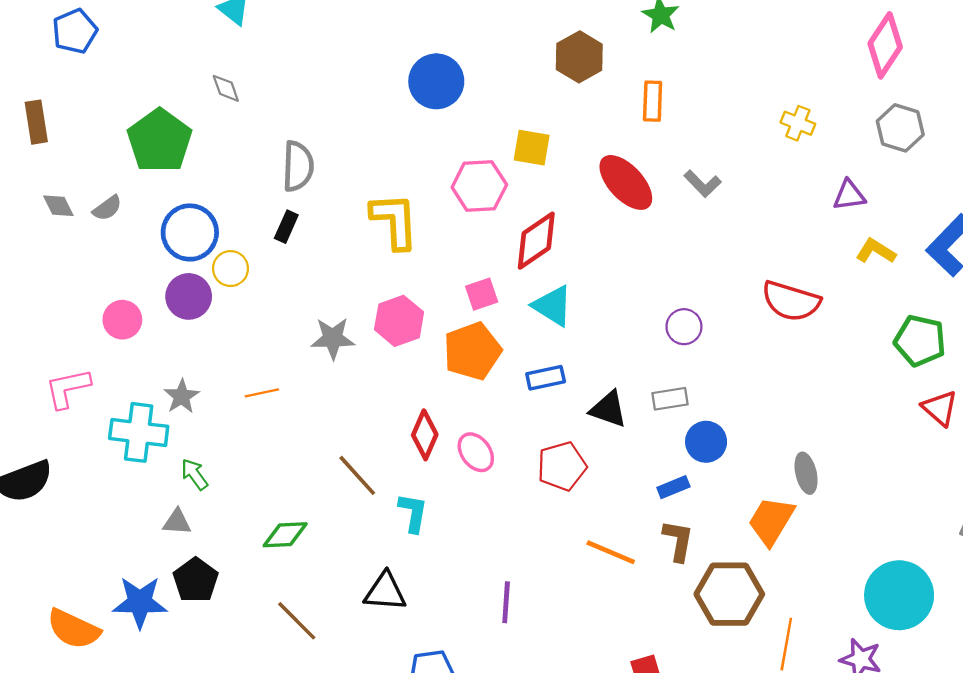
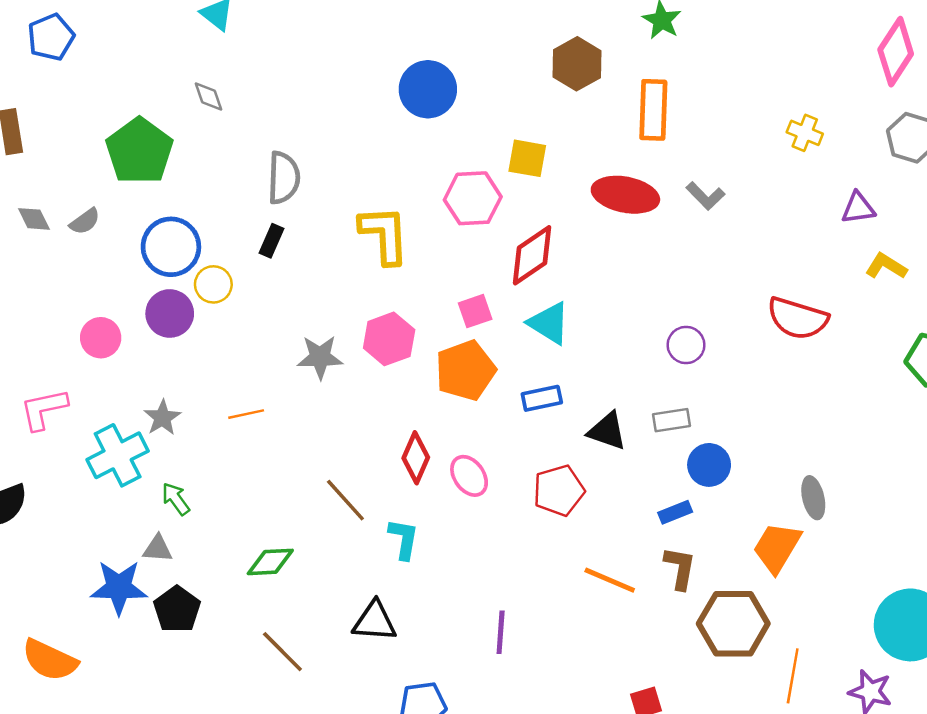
orange rectangle: (653, 101) -> (653, 110), size x1.4
red ellipse: (626, 182) -> (625, 195), turned -36
cyan cross: (139, 432) -> (118, 455), turned -34
blue star: (140, 602) -> (119, 587), moved

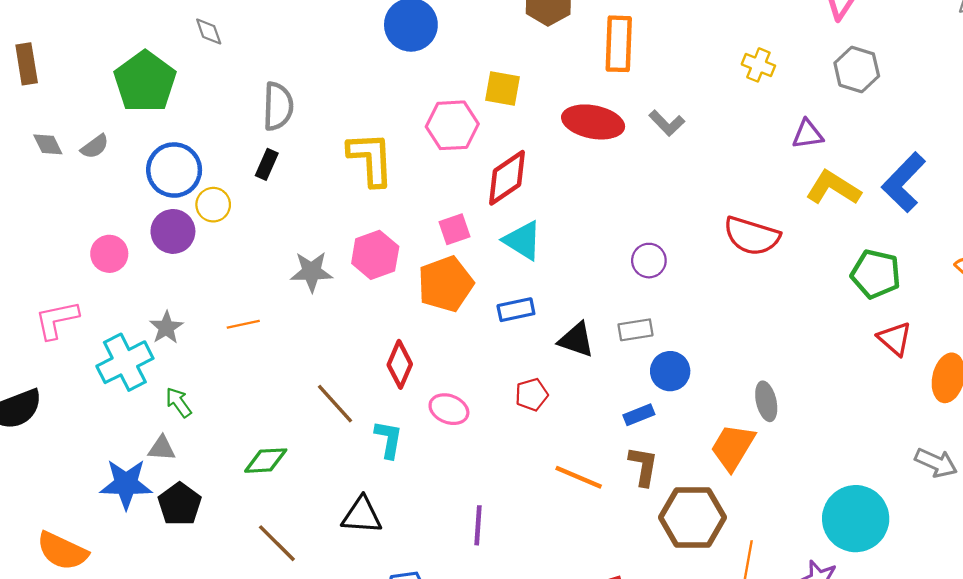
yellow L-shape: (886, 266) -> (833, 188), size x1.4
pink ellipse: (469, 476) -> (449, 409), moved, turned -33
red pentagon: (559, 490) -> (532, 395), size x0.7

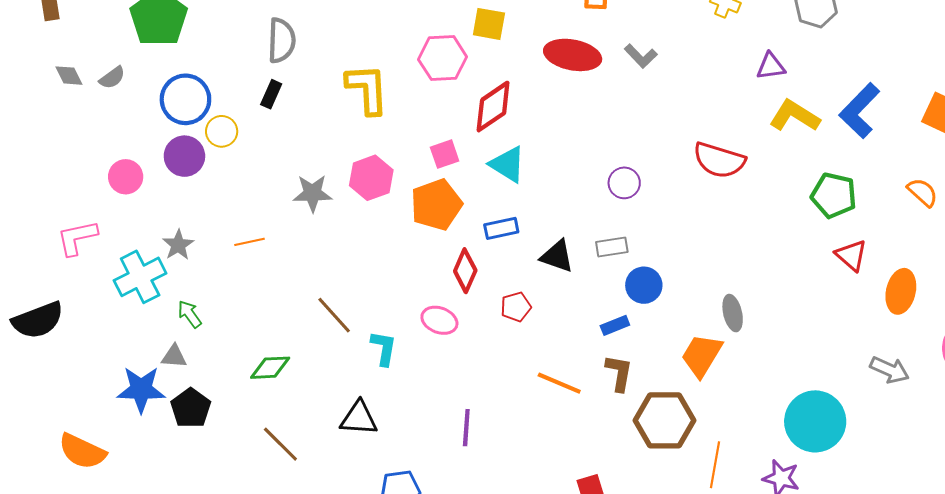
red diamond: (400, 364) -> (465, 271), moved

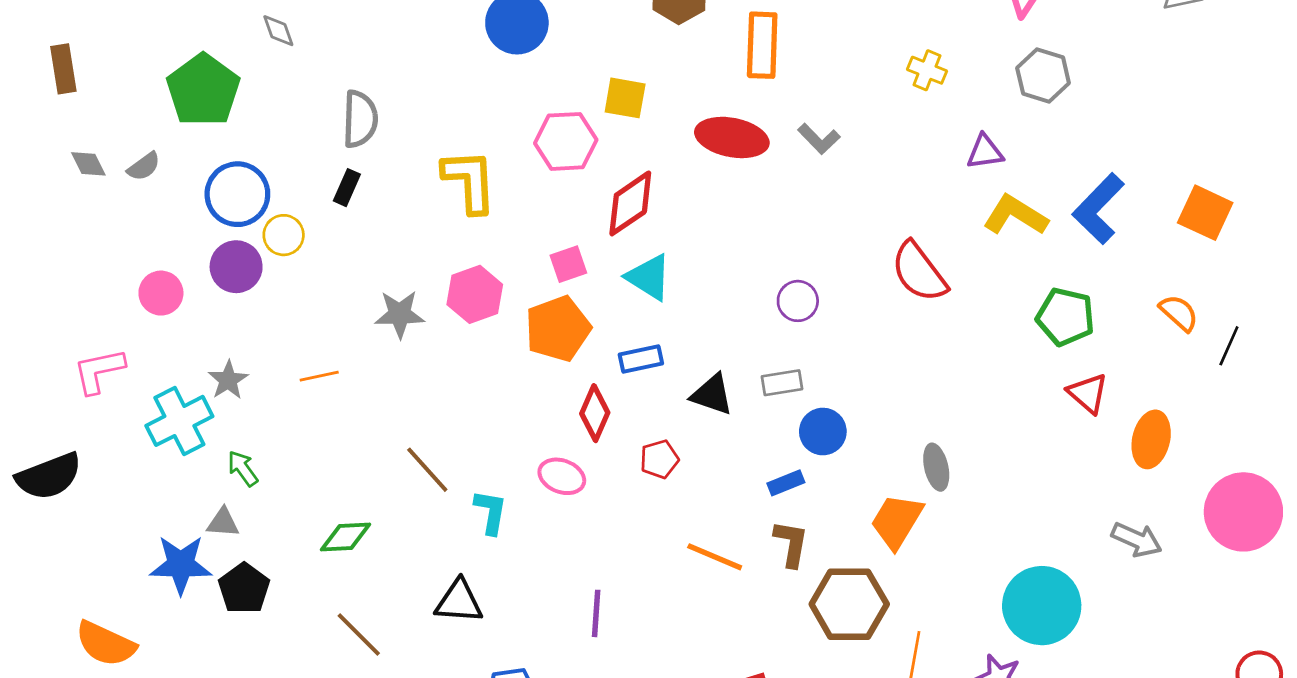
red semicircle: (719, 160) -> (919, 272), turned 36

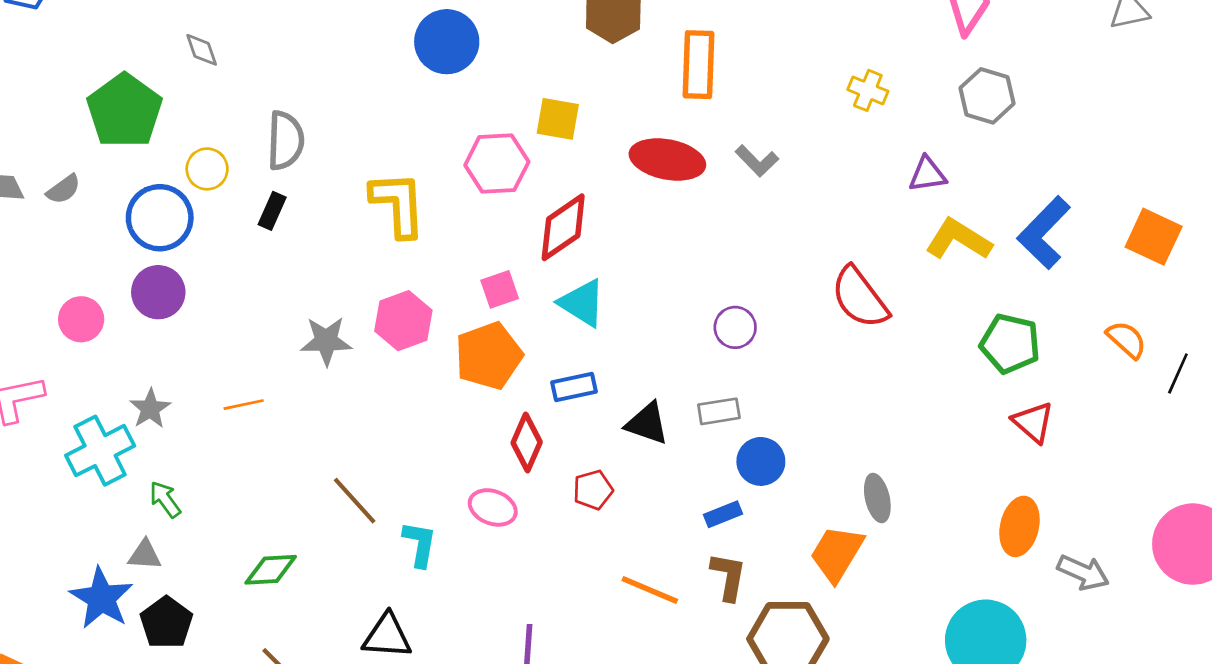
yellow circle: (284, 235) -> (207, 169), moved
orange ellipse: (1151, 439) -> (1020, 526), moved
blue star: (181, 565) -> (101, 598), turned 30

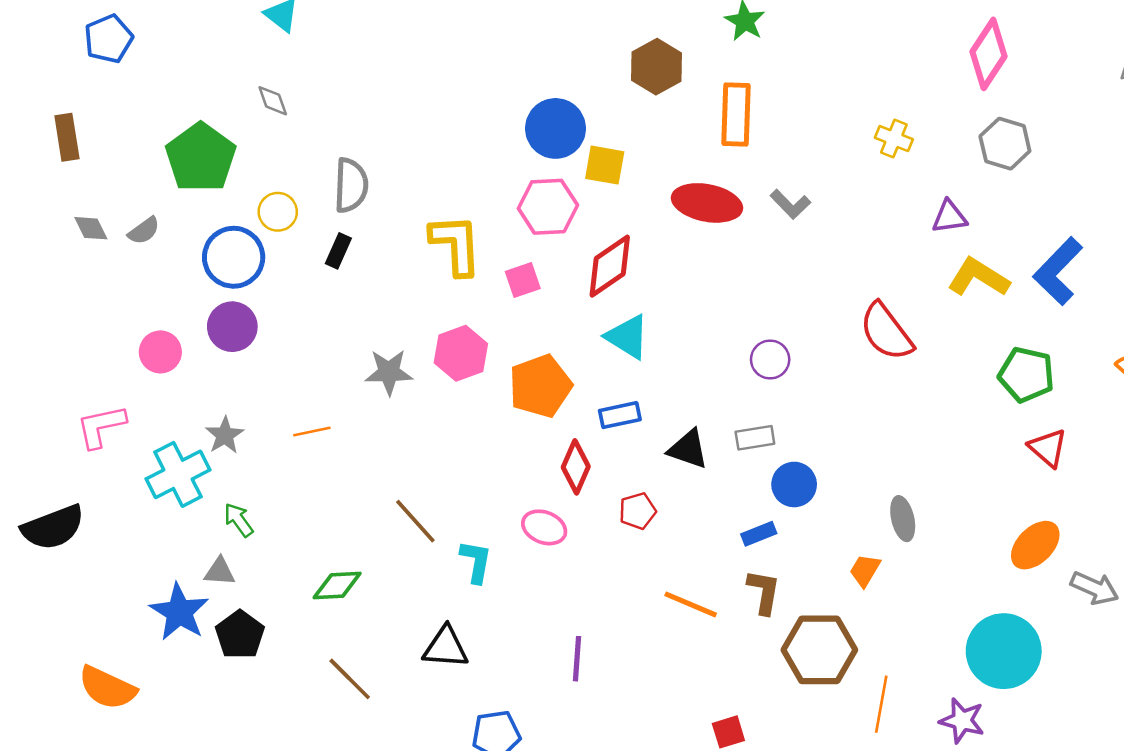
blue circle: (447, 42) -> (555, 128), moved
pink square: (500, 289) -> (523, 280), moved
orange ellipse: (1020, 526) -> (1035, 545), turned 32
orange trapezoid: (837, 554) -> (865, 570), size x0.6

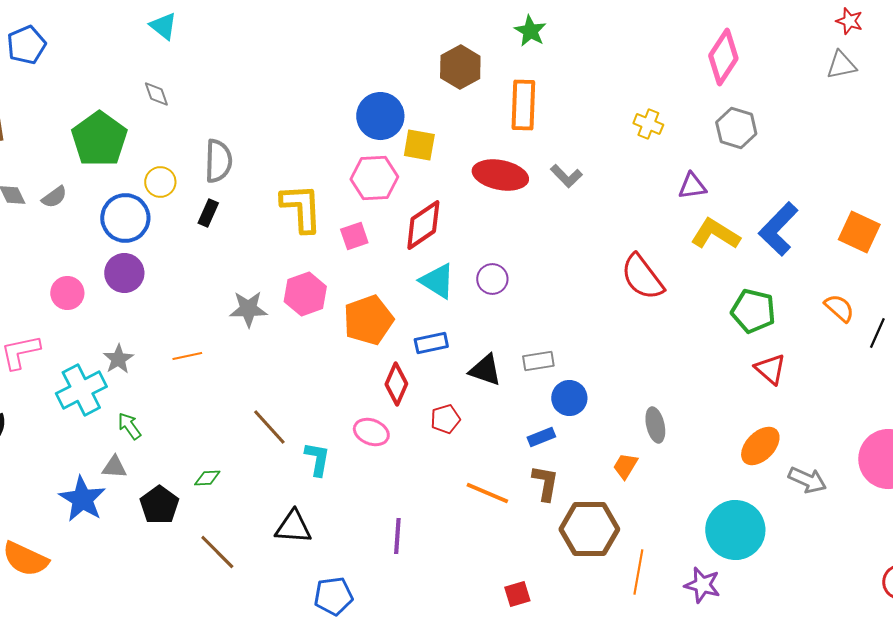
purple circle: (770, 360) -> (492, 279), moved
green diamond: (337, 585) -> (207, 478), size x0.7
black pentagon: (240, 635) -> (159, 505), moved

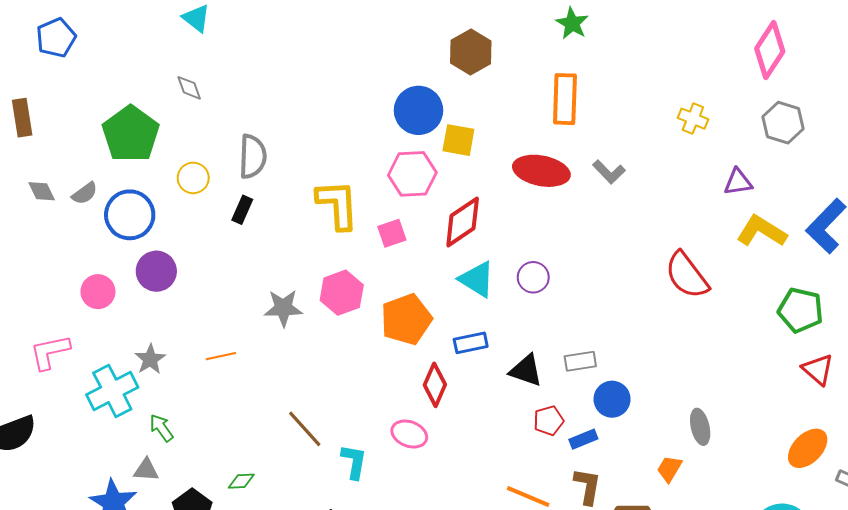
brown hexagon: (460, 67) -> (471, 52), moved
blue circle: (125, 218) -> (130, 215), moved
red pentagon: (445, 419) -> (549, 421), moved

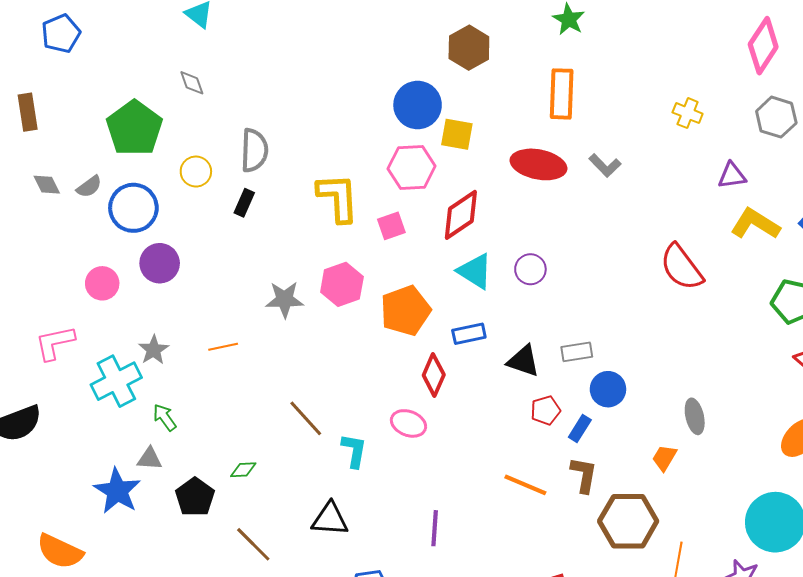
blue rectangle: (583, 439) -> (580, 428), turned -36

